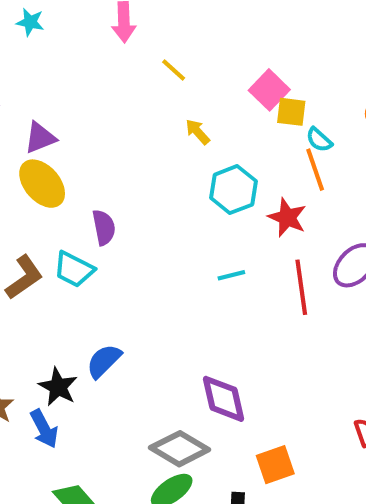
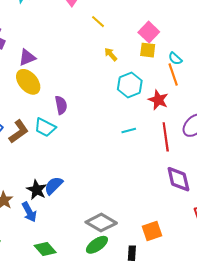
yellow square: (291, 112) -> (148, 50), moved
blue semicircle: (104, 361) -> (54, 186), moved
purple diamond: (223, 399) -> (178, 179), moved

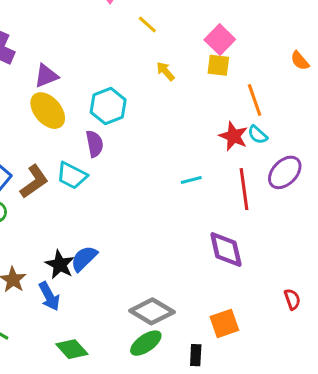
cyan semicircle: (175, 59) -> (258, 135), moved
cyan hexagon: (130, 85) -> (108, 106), moved
purple diamond: (178, 179) -> (226, 249), moved

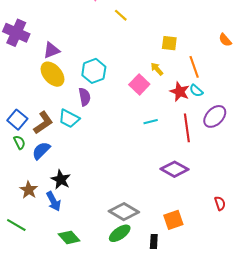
pink square: (220, 40) -> (139, 84), moved
yellow arrow: (165, 71) -> (157, 69), moved
purple diamond: (226, 249) -> (174, 169), turned -48
blue semicircle: (84, 259) -> (41, 151), moved

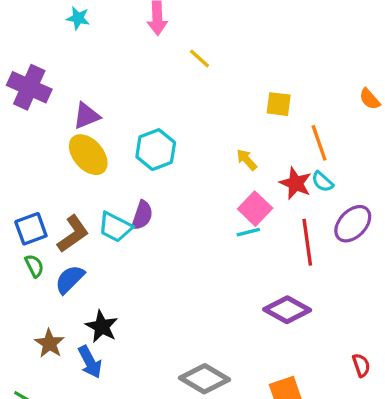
yellow arrow: (157, 69) -> (247, 160), moved
pink square: (139, 84) -> (255, 209), moved
purple semicircle: (85, 97) -> (142, 215), moved, turned 30
blue square: (17, 120) -> (31, 229), turned 30

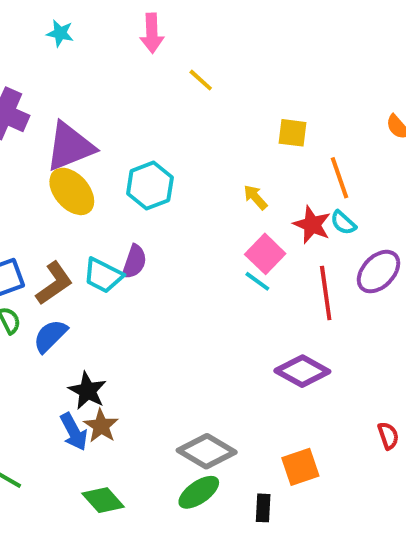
purple triangle: (87, 116) -> (70, 147), size x1.6
cyan line: (248, 232) -> (257, 281), turned 50
brown star: (49, 343) -> (101, 426), moved

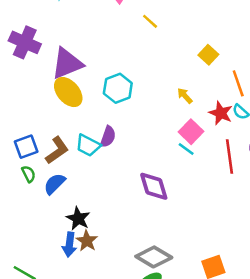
yellow square: (293, 133) -> (208, 55), turned 36
purple diamond: (302, 371) -> (154, 186), moved, turned 44
blue arrow: (74, 432) -> (69, 245), turned 35

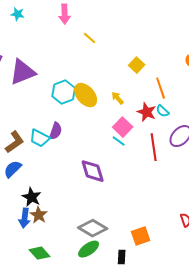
yellow ellipse: (68, 92) -> (86, 95), moved

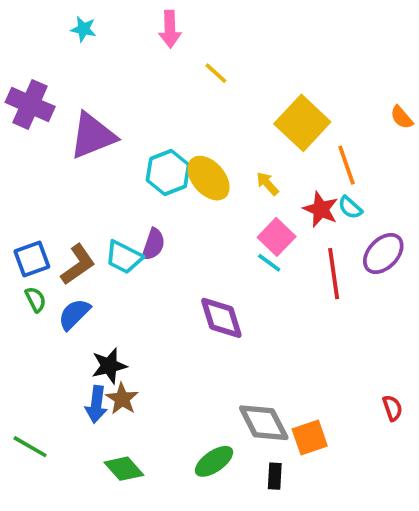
yellow square: (137, 65) -> (302, 123), size x1.8
black star: (32, 197) -> (109, 366), turned 30
gray diamond: (93, 228) -> (264, 423), moved, turned 32

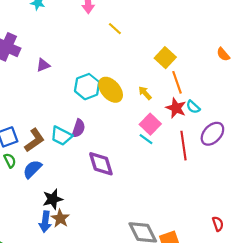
yellow square: (302, 123) -> (165, 58), size x0.7
purple triangle: (93, 136) -> (43, 65), size x0.5
orange line: (346, 165) -> (177, 82), moved
purple diamond: (221, 318) -> (101, 164), moved

